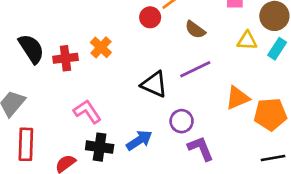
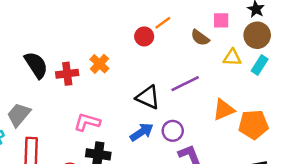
brown semicircle: (195, 30) -> (200, 38), moved
pink L-shape: (87, 112) -> (87, 122), turned -40
blue arrow: (139, 140) -> (142, 132), moved

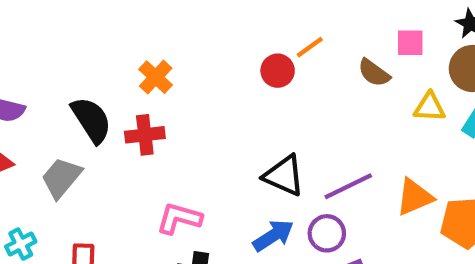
orange cross: (99, 64) -> (156, 77), moved
purple line: (185, 84) -> (348, 186), moved
gray trapezoid: (19, 115) -> (61, 178), moved

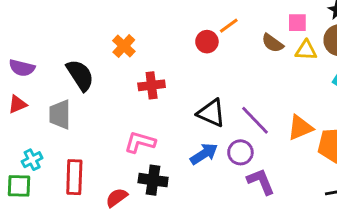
yellow triangle: (430, 107) -> (306, 50), moved
red cross: (145, 135) -> (152, 85), moved
gray trapezoid: (61, 178) -> (60, 114), turned -40
purple line: (348, 186) -> (255, 120), turned 72

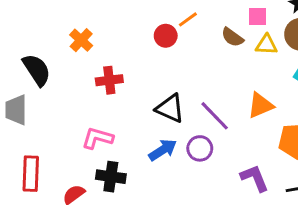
orange triangle: (300, 128) -> (261, 105), moved
purple L-shape: (261, 182) -> (255, 178), moved

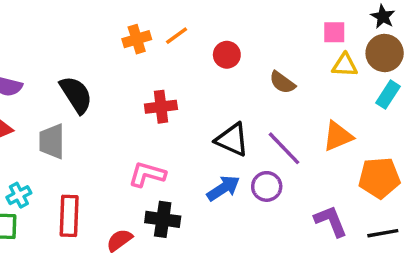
orange line: (188, 19) -> (177, 36), moved
brown semicircle: (232, 37) -> (282, 82), moved
orange cross: (81, 40) -> (137, 39), moved, turned 30

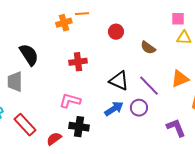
orange line: (177, 36) -> (82, 14), moved, turned 32
red rectangle: (69, 216) -> (25, 125), turned -45

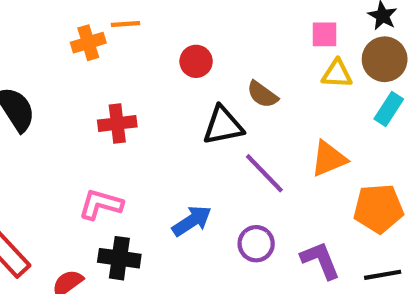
black triangle: (119, 81) -> (223, 126), moved, turned -35
purple circle: (139, 108) -> (256, 244), moved

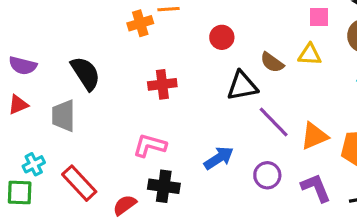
yellow triangle: (337, 74) -> (310, 55), moved
orange triangle: (329, 159) -> (314, 136), moved

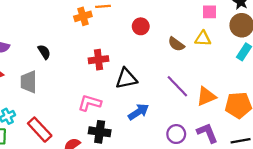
black semicircle: (85, 73) -> (44, 52), size x0.6
black triangle: (242, 86) -> (126, 79), moved
purple circle: (267, 175) -> (176, 134), moved

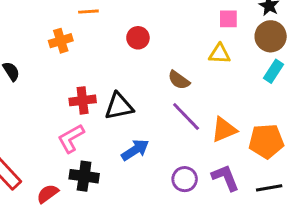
orange cross: (83, 16) -> (61, 41), moved
brown semicircle: (176, 44) -> (179, 80), moved
red cross: (99, 60) -> (83, 100), moved
pink L-shape: (90, 103) -> (71, 138), turned -45

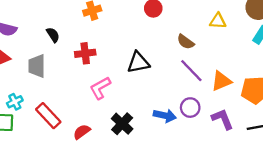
red cross: (83, 100) -> (85, 53), moved
blue arrow: (135, 150) -> (165, 116), moved, turned 45
black cross: (84, 176) -> (122, 124), moved, turned 35
purple circle: (185, 179) -> (190, 108), moved

